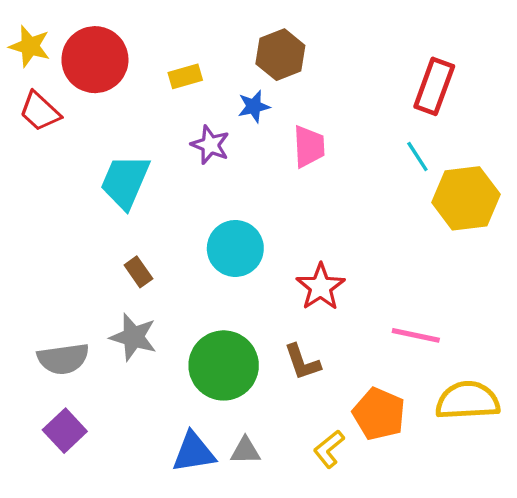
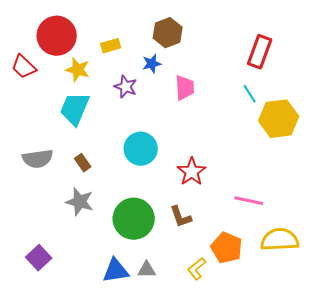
yellow star: (30, 46) -> (78, 70), moved
gray semicircle: (63, 359) -> (38, 159), moved

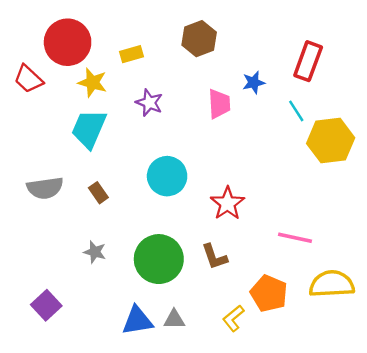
blue star: (152, 64) -> (254, 83), moved
gray star: (80, 202) -> (95, 252), moved, size x0.7

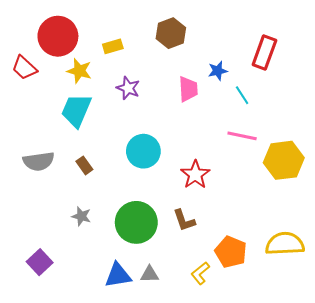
cyan line: (296, 111) -> (242, 95), moved
yellow hexagon: (331, 141) -> (284, 160), moved
pink line: (295, 238) -> (242, 136), moved

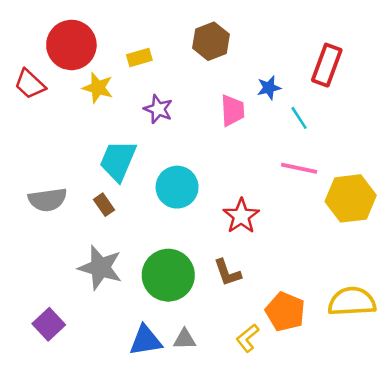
cyan trapezoid: (76, 110) -> (118, 161), moved
gray star: (81, 216) -> (100, 268), size x1.8

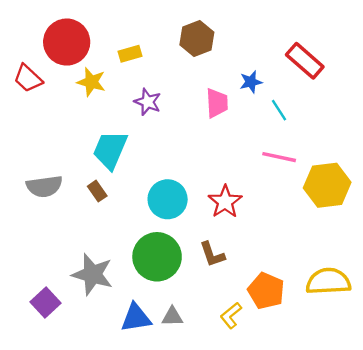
red rectangle: (327, 65) -> (305, 61), turned -69
cyan circle: (177, 187) -> (168, 199), moved
gray star: (100, 268) -> (92, 274), moved

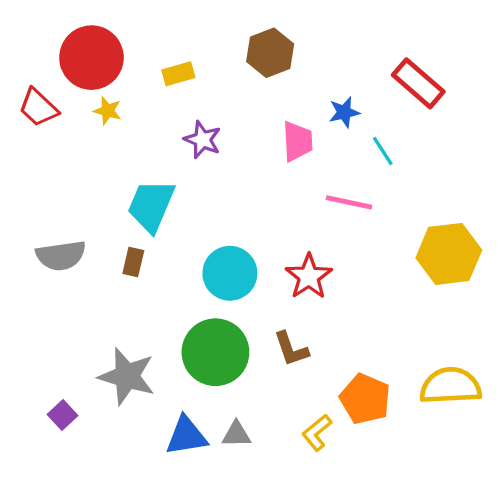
yellow star: (91, 82) -> (108, 111), moved, size x0.7
pink line: (279, 157) -> (349, 202), moved
brown rectangle: (97, 191) -> (133, 262), turned 48
purple square: (46, 303) -> (62, 415), size x0.7

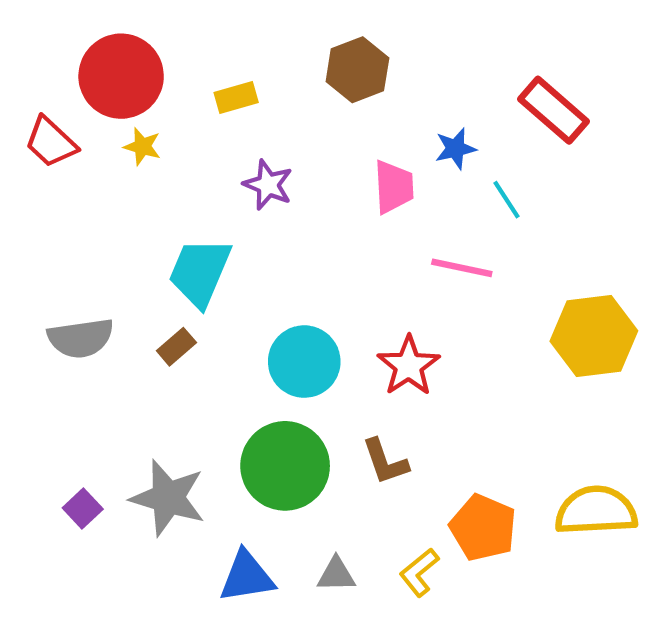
brown rectangle: (133, 262) -> (176, 347), turned 36
purple square: (62, 415) -> (83, 509), moved
gray triangle: (236, 434) -> (336, 575), moved

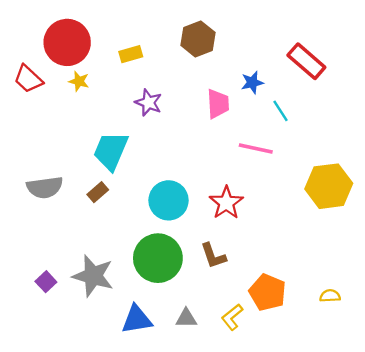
yellow semicircle: (596, 511) -> (330, 296), moved, size x0.5

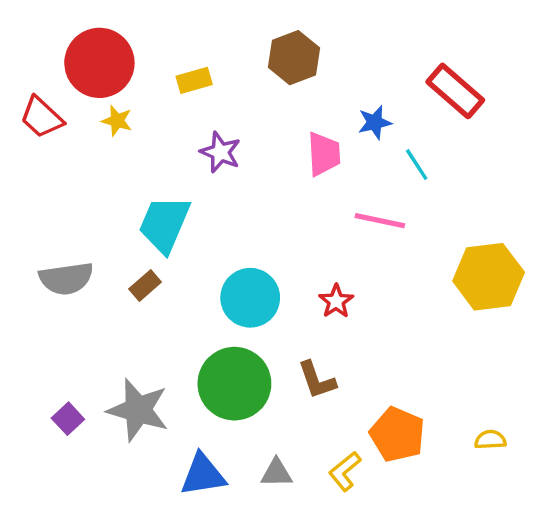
red star: (226, 203) -> (336, 301), size x0.7

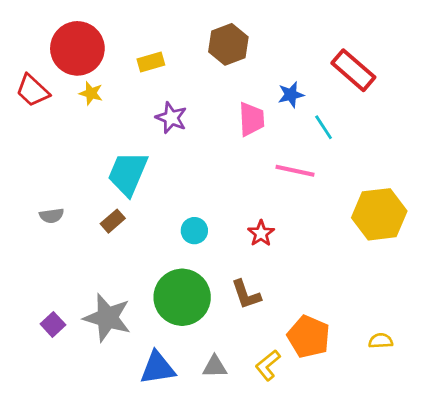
gray semicircle: (66, 278) -> (52, 216), size x0.6
cyan circle: (250, 298) -> (194, 231), size x0.6

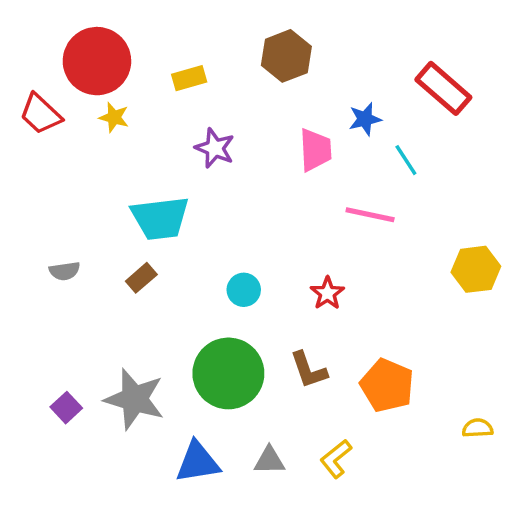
cyan trapezoid: (128, 174) -> (160, 218), turned -120
yellow hexagon: (379, 214) -> (476, 269), size x0.7
orange pentagon: (309, 337) -> (387, 385), moved

